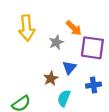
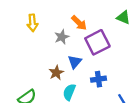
yellow arrow: (27, 28) -> (32, 23), size x0.7
purple square: (92, 48) -> (97, 42), turned -35

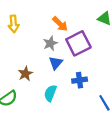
gray star: (62, 37) -> (50, 43), moved
brown star: (56, 73) -> (25, 74), moved

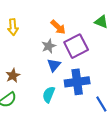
brown star: (25, 74) -> (13, 76), moved
blue cross: (80, 80) -> (77, 82), size x1.6

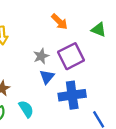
orange arrow: (58, 27) -> (60, 22), moved
cyan semicircle: (49, 95) -> (26, 109), moved, turned 126

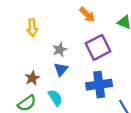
gray star: (41, 56) -> (60, 50), moved
blue triangle: (47, 77) -> (61, 69), moved

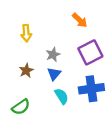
brown star: (32, 78) -> (26, 71), moved
cyan semicircle: (55, 98) -> (62, 96), moved

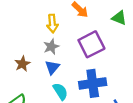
yellow arrow: (26, 33) -> (52, 24), moved

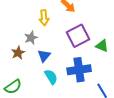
green triangle: (119, 18) -> (102, 46), moved
gray star: (51, 47) -> (31, 38), moved

